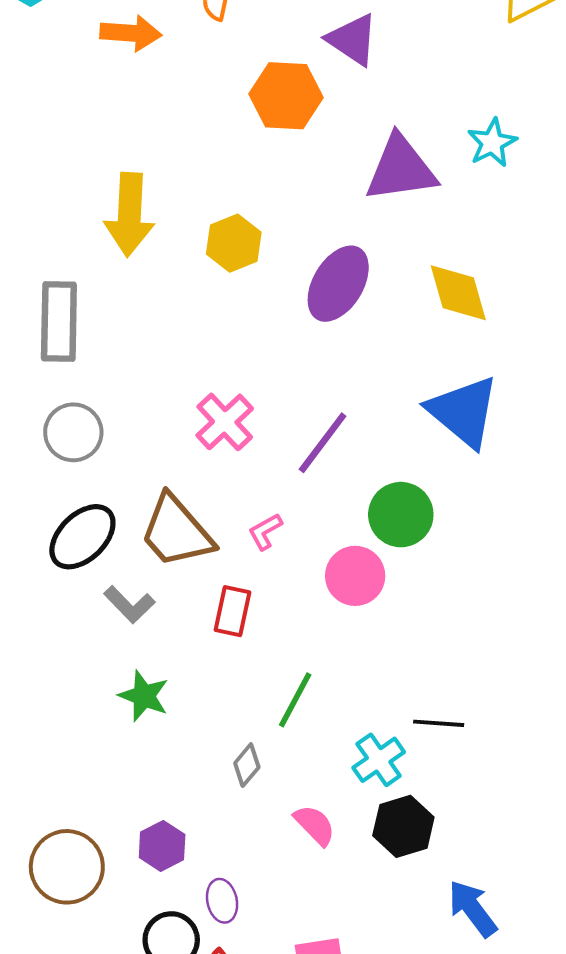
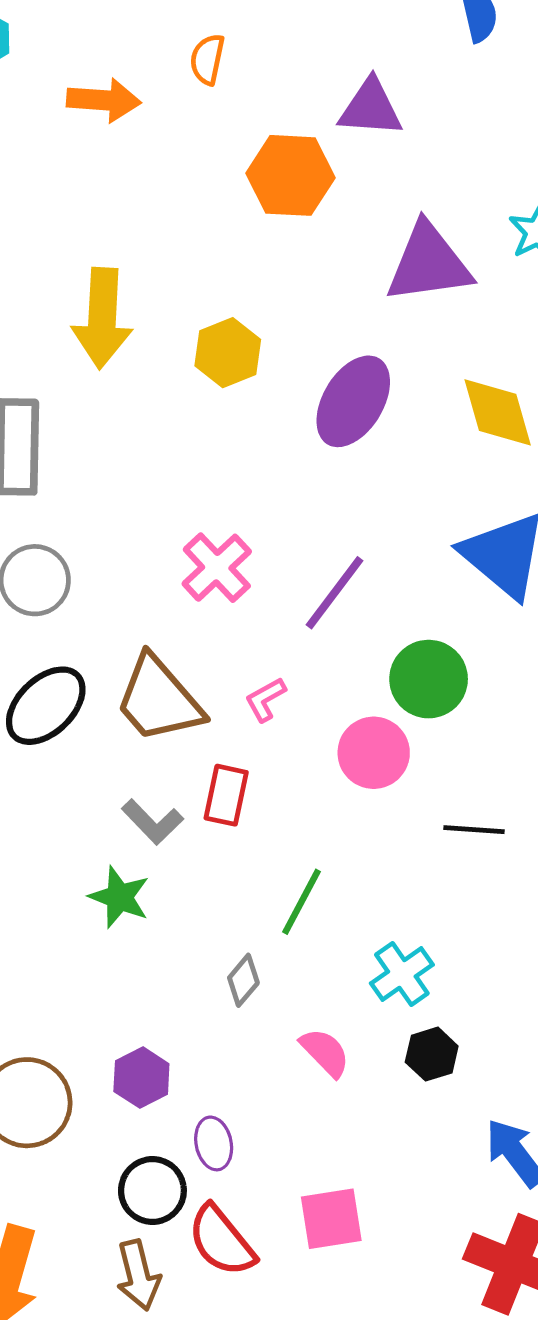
purple triangle: (353, 40) -> (371, 108), turned -30
gray L-shape: (129, 605) -> (152, 822), moved
black line: (439, 723) -> (474, 830), moved
black hexagon: (403, 826) -> (432, 1054), size x0.7

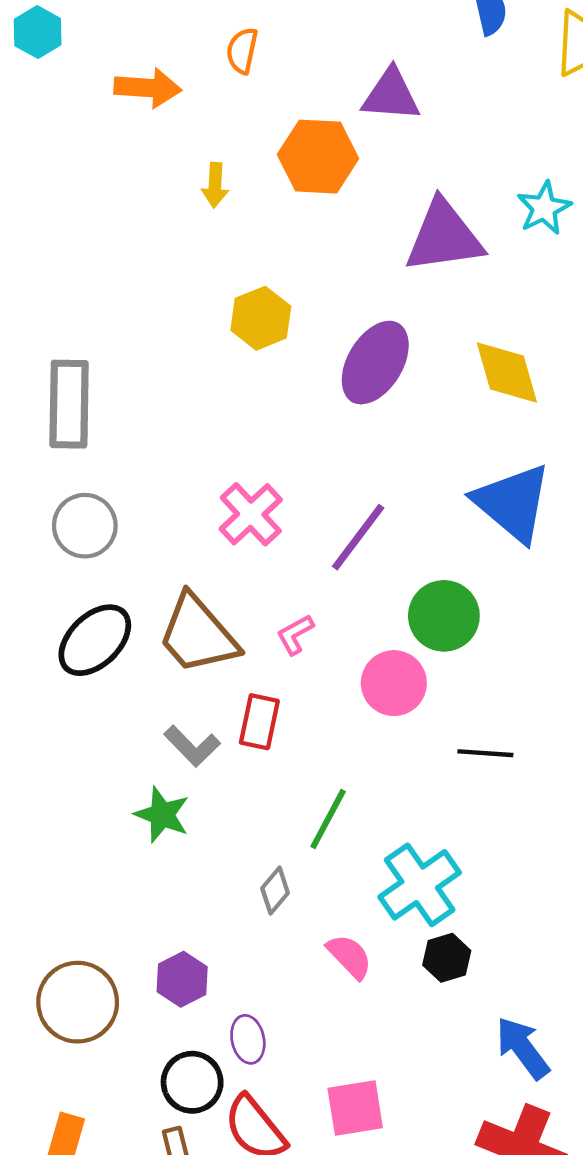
yellow arrow: (102, 318) -> (215, 185), moved, size x0.5
cyan cross: (402, 974) -> (420, 885), size x1.4

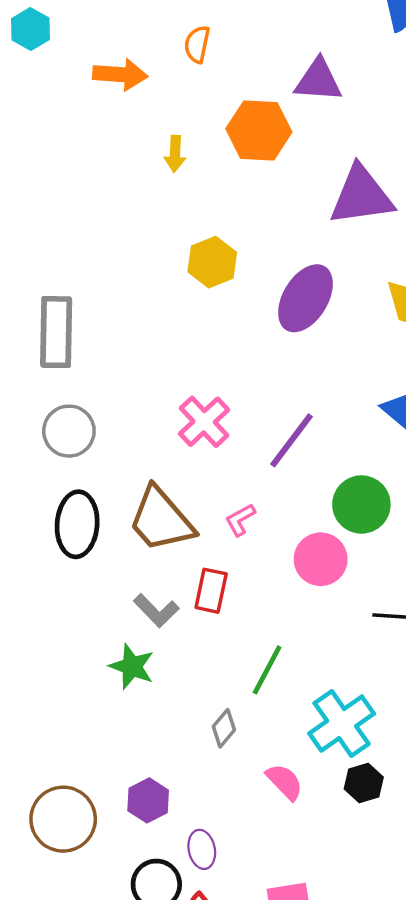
black ellipse: (95, 640) -> (77, 524), turned -42

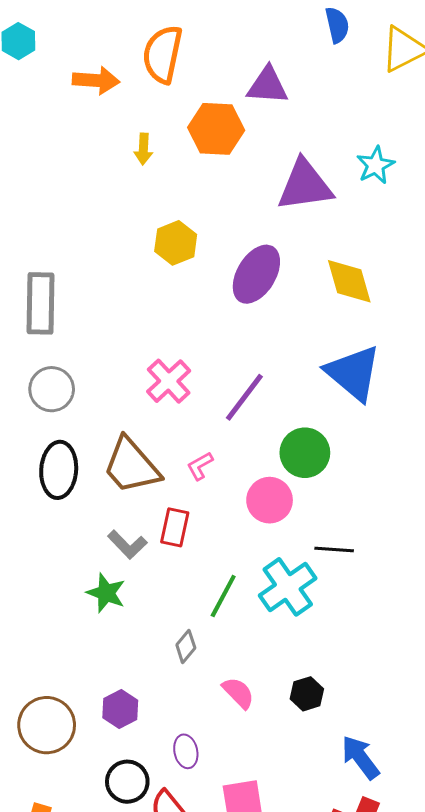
orange semicircle: (197, 44) -> (163, 54), size x1.8
cyan cross: (342, 724) -> (288, 587), moved
purple ellipse: (202, 849) -> (186, 751), moved

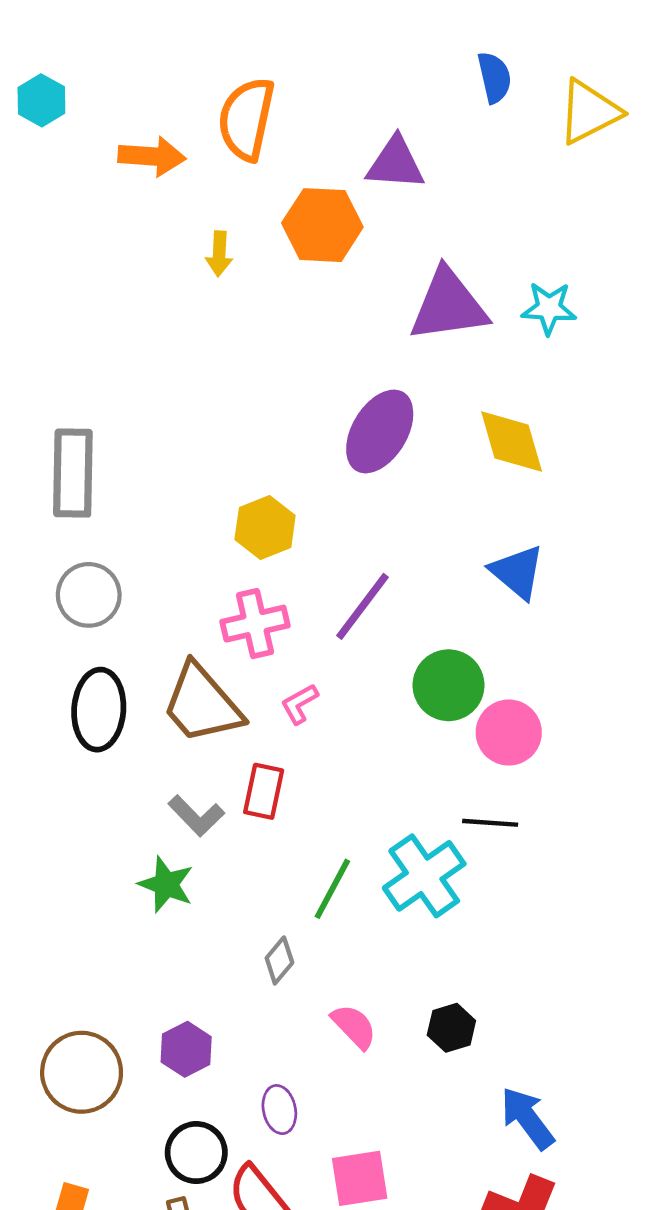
cyan star: (375, 165) -> (549, 308), moved, turned 30
yellow hexagon: (176, 243) -> (265, 528), moved
blue triangle: (353, 373) -> (517, 572), size x0.7
pink cross: (169, 381) -> (255, 624), moved, turned 30
pink circle: (270, 500) -> (509, 733), moved

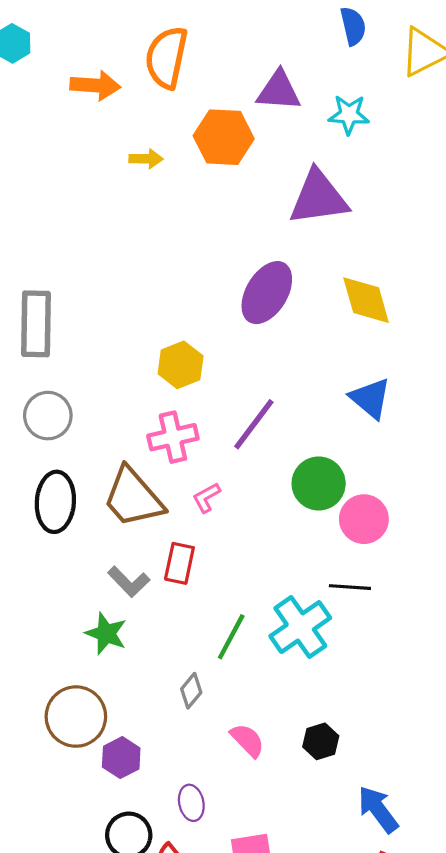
yellow arrow: (219, 254) -> (146, 159), turned -92
cyan star: (549, 308) -> (349, 115), moved
brown circle: (82, 1072) -> (76, 717), moved

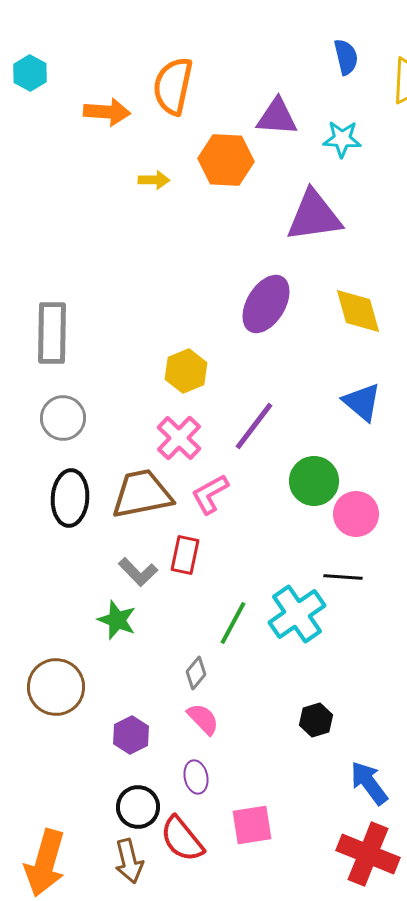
pink cross: (173, 437) -> (179, 438), turned -33
brown trapezoid: (133, 498) -> (142, 494), turned 120
pink L-shape: (206, 498) -> (210, 494), size x1.4
brown circle: (76, 717) -> (56, 687), moved
pink semicircle: (247, 740) -> (203, 719), moved

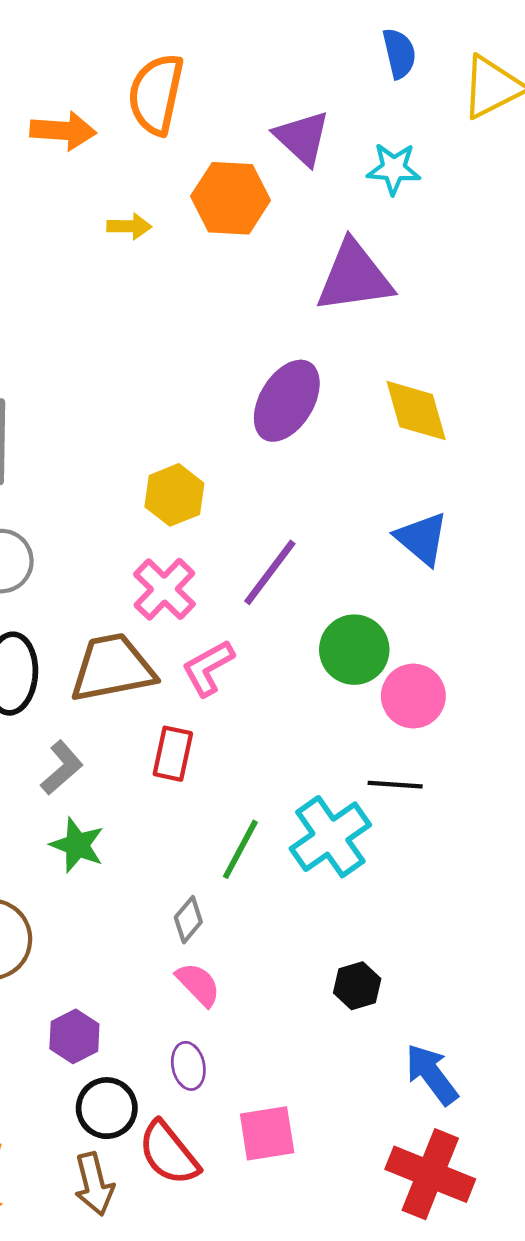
purple triangle: (277, 117) -> (302, 138), turned 39
gray L-shape: (138, 572) -> (62, 768), moved, turned -87
purple hexagon: (131, 735) -> (74, 1036), moved

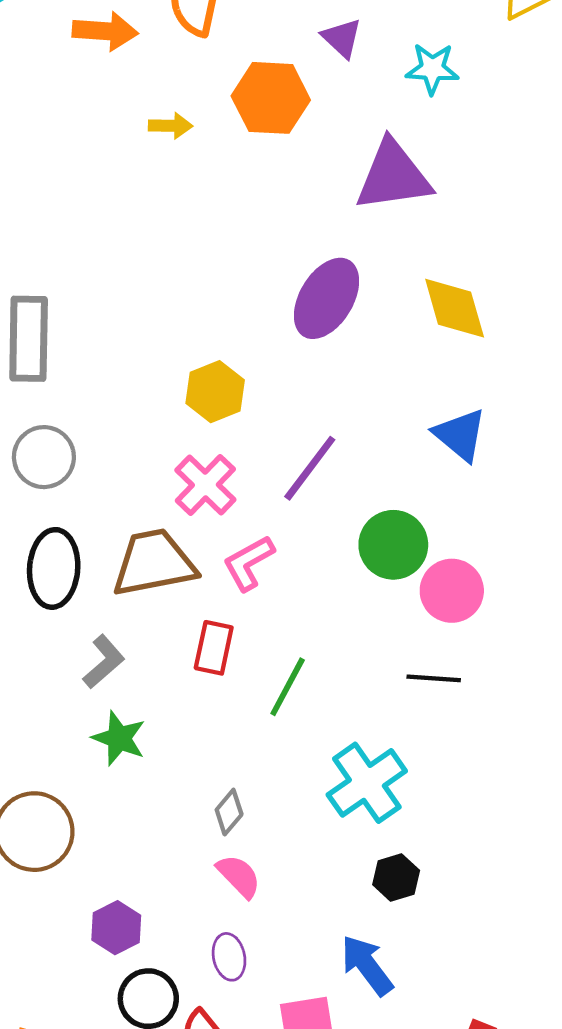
purple triangle: (302, 138) -> (342, 38), size x0.7
cyan cross: (330, 837) -> (367, 783), moved
green line: (240, 849) -> (288, 687), moved
blue arrow: (432, 1074) -> (367, 965), moved

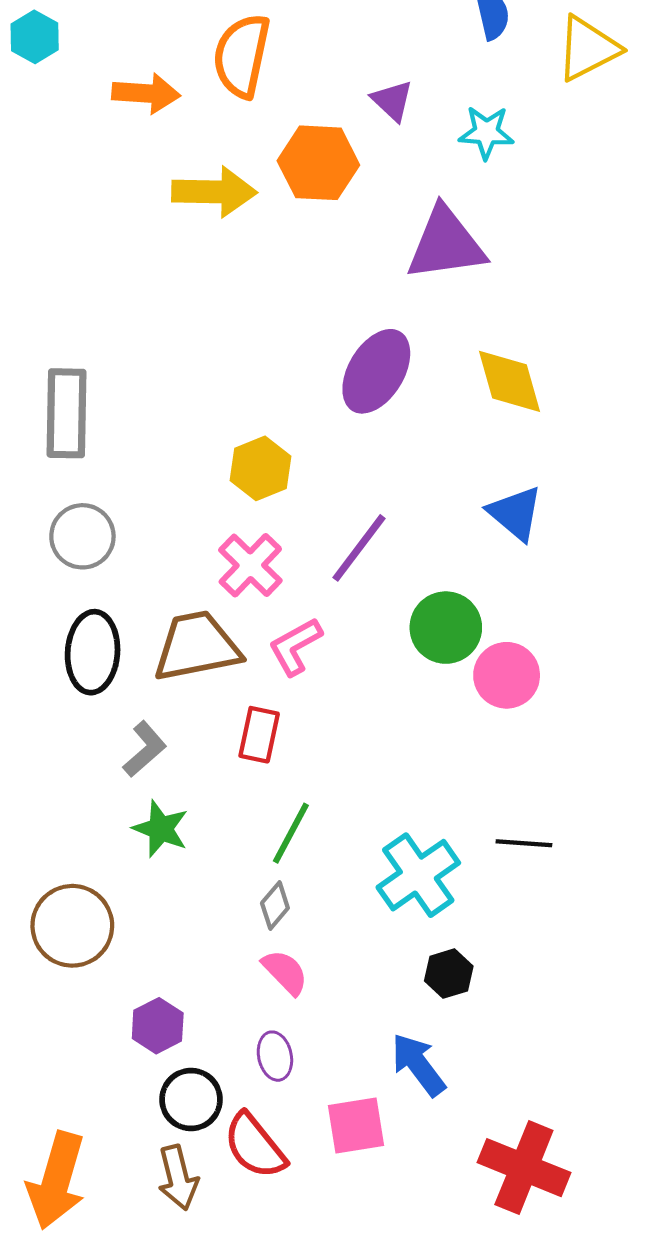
yellow arrow: (171, 126) -> (214, 192), size x1.8
black line: (434, 678) -> (524, 843), moved
green line: (288, 687) -> (291, 833), moved

